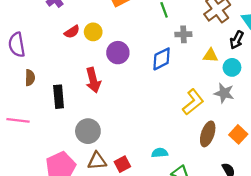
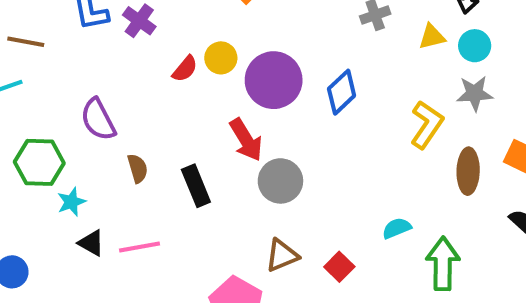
purple circle: (118, 53) -> (274, 80), size x1.4
blue diamond: (162, 59) -> (342, 92), moved
gray circle: (88, 131) -> (280, 181), moved
brown triangle: (97, 161) -> (282, 256), moved

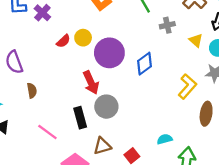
yellow triangle: (432, 37) -> (196, 40), turned 48
black rectangle: (196, 186) -> (80, 118), moved
pink line: (140, 247) -> (47, 132), moved, turned 40

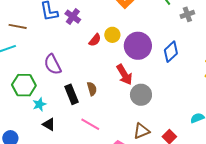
brown semicircle: (32, 91) -> (92, 89), moved
black rectangle: (80, 118) -> (71, 94), moved

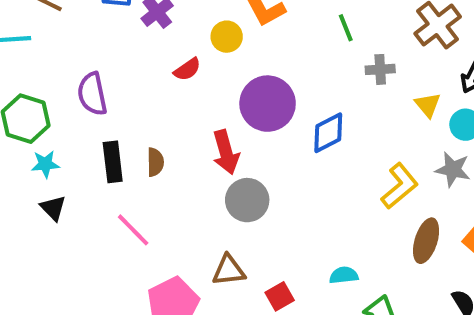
yellow circle: (112, 35) -> (227, 37), moved

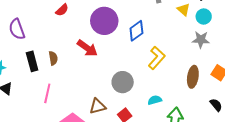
red arrow: (226, 152) -> (87, 48), turned -30
yellow L-shape: (400, 186) -> (157, 58), moved
gray circle: (247, 200) -> (123, 82), moved
pink line: (133, 230) -> (47, 93), turned 66

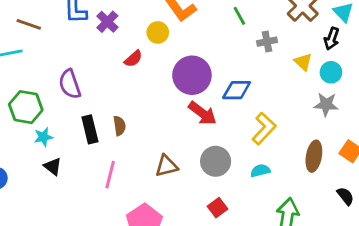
blue diamond: (136, 31) -> (237, 90), turned 35
red arrow: (87, 48) -> (202, 113), moved
cyan semicircle: (155, 100) -> (260, 171), moved
brown triangle: (98, 106) -> (166, 166), moved

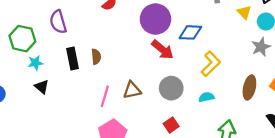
gray star: (326, 104) -> (261, 47), turned -30
pink line: (110, 175) -> (105, 96), moved

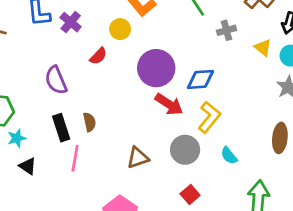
purple semicircle: (58, 22) -> (56, 80), moved
yellow L-shape: (211, 64) -> (209, 117), moved
pink line: (105, 96) -> (75, 158), moved
cyan semicircle: (206, 97) -> (229, 156), turned -112

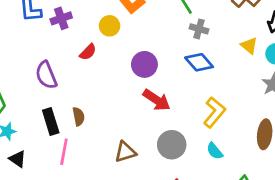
purple cross: (71, 22) -> (61, 18), turned 30
gray cross: (227, 30) -> (199, 29), moved, turned 30
purple circle: (156, 68) -> (144, 64), size x0.7
blue diamond: (200, 79) -> (199, 62), moved, turned 52
yellow L-shape: (209, 117) -> (214, 112), moved

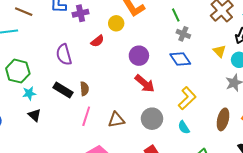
black rectangle: (51, 122) -> (63, 90), turned -48
pink line: (64, 152) -> (86, 116), moved

